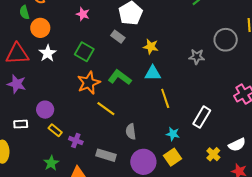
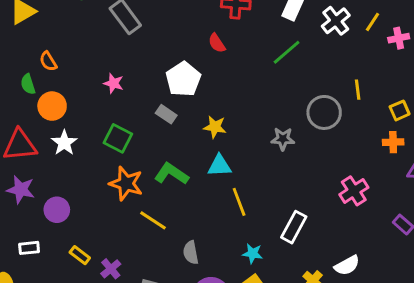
orange star: (89, 83) -> (126, 183), turned -30
purple circle: (45, 110) -> (57, 210), moved
purple cross: (76, 140) -> (111, 269), turned 32

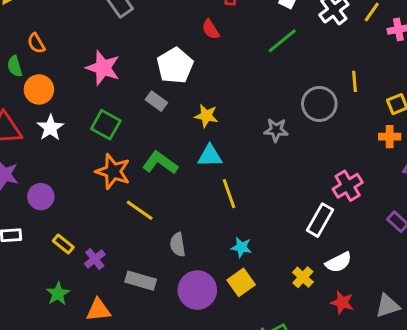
pink star: (114, 83) -> (103, 68), size x1.6
white rectangle: (294, 227) -> (320, 220), moved

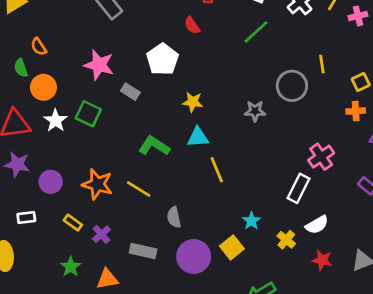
gray rectangle: (156, 101) -> (130, 92), moved
green square: (106, 125) -> (88, 114), moved
orange star: (113, 171) -> (97, 184), moved
cyan star: (241, 247) -> (252, 221), moved, turned 30

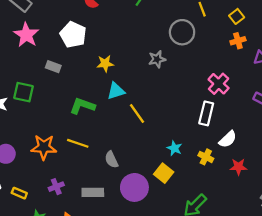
pink star: (99, 65) -> (26, 35), moved, turned 30
yellow rectangle: (73, 223) -> (19, 193), moved
purple cross: (101, 234) -> (56, 187), turned 32

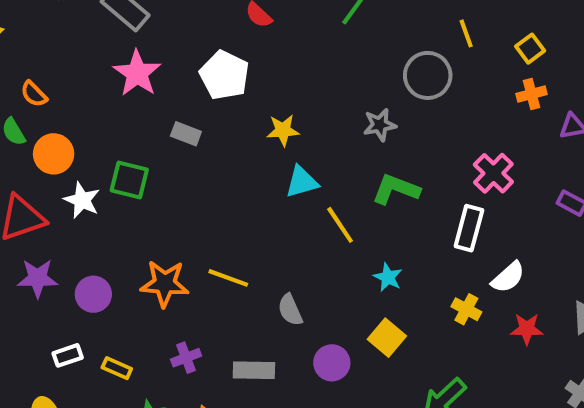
green L-shape: (82, 106) -> (396, 189), moved
cyan star: (174, 148) -> (388, 277), moved
purple circle: (134, 187) -> (332, 363), size x0.7

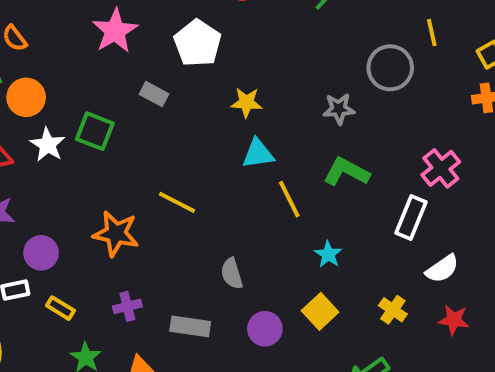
yellow line: (228, 278) -> (177, 202), moved
purple circle: (93, 294) -> (41, 253), moved
yellow cross: (466, 309) -> (393, 310), moved

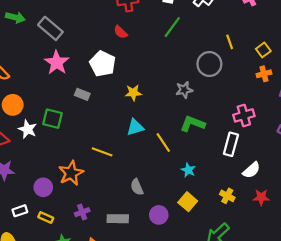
cyan triangle: (258, 154) -> (135, 127), moved
pink cross: (441, 168) -> (244, 115), turned 30
orange star: (116, 234) -> (71, 173), turned -30
purple circle: (41, 253) -> (43, 187), moved

